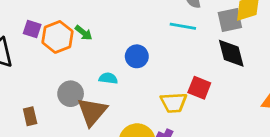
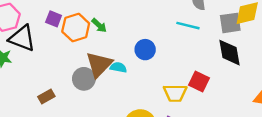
brown triangle: (92, 112) -> (99, 64), moved
brown rectangle: (30, 116) -> (46, 96), turned 70

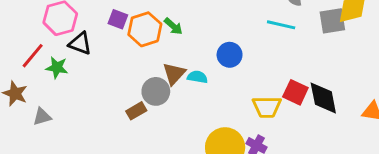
black triangle: (22, 38) -> (80, 43), size x0.7
black diamond: (229, 53) -> (323, 98), moved
brown triangle: (99, 64) -> (174, 74), size x0.7
brown rectangle: (46, 96) -> (136, 111), moved

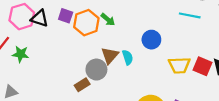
black triangle: (80, 43) -> (40, 18), moved
cyan semicircle: (197, 77) -> (128, 57), turned 64
yellow trapezoid: (267, 107) -> (179, 65), moved

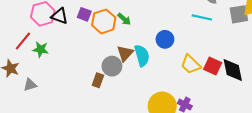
cyan semicircle: (128, 57) -> (142, 55), size x1.5
yellow trapezoid: (179, 65) -> (191, 64), turned 45
brown rectangle: (82, 85) -> (98, 80), turned -40

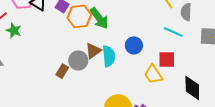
green arrow: (124, 19) -> (99, 18), size x1.6
red square: (213, 66) -> (167, 60), moved, turned -36

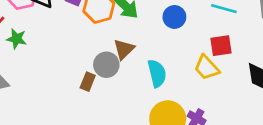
blue circle: (134, 45) -> (174, 17), moved
cyan semicircle: (109, 56) -> (157, 73), moved

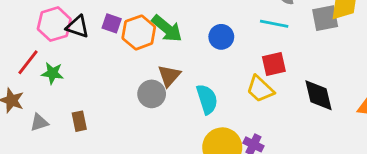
brown rectangle: (88, 82) -> (79, 121), moved, turned -30

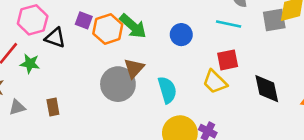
black triangle: (78, 27) -> (55, 38), moved
gray circle: (152, 94) -> (118, 84), size x1.4

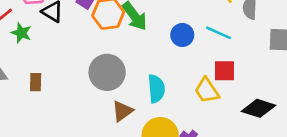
cyan line: (229, 24) -> (218, 33), moved
brown triangle: (134, 68) -> (122, 111), moved
black diamond: (267, 89) -> (258, 108), turned -72

